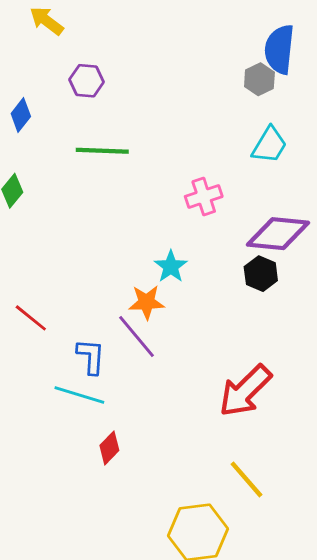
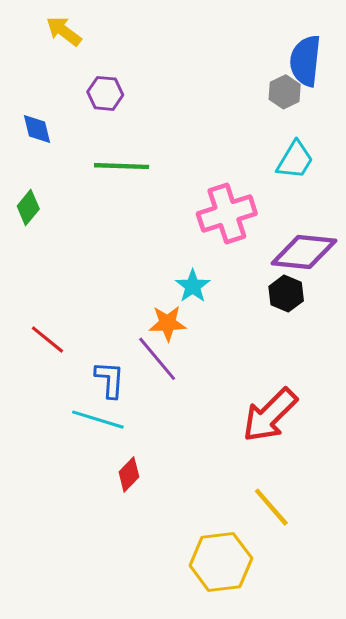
blue diamond: (21, 115) -> (37, 129), turned -52
pink cross: (204, 196) -> (227, 214), size x1.5

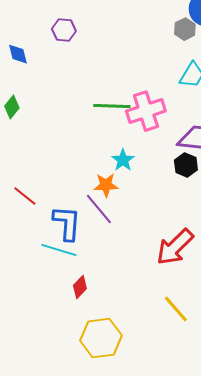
green line: (122, 166) -> (112, 106), moved
blue L-shape: (110, 380) -> (67, 223), size x1.4
yellow hexagon: (221, 562) -> (101, 338), moved

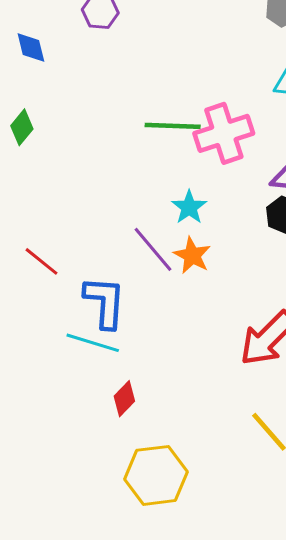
orange star: (106, 185) -> (192, 255), moved, turned 30
purple line: (99, 209) -> (153, 249), moved

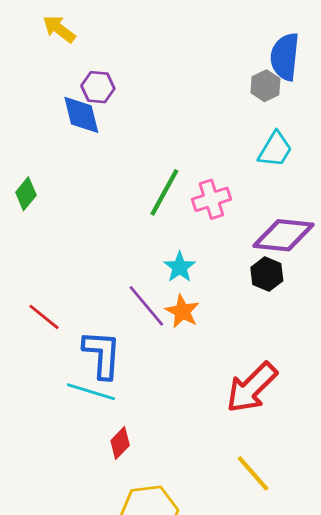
blue diamond: (31, 47) -> (81, 115), moved, size x1.4
green line: (173, 126) -> (164, 192), turned -63
pink cross: (224, 133) -> (211, 199), size x0.7

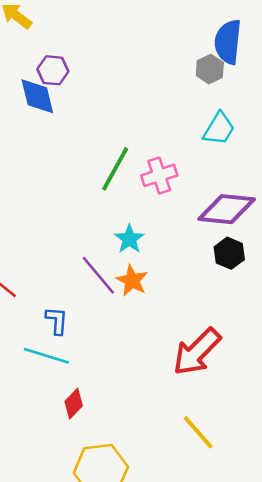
black hexagon: (267, 274) -> (229, 253), moved
blue L-shape: (102, 354) -> (57, 321), size x0.6

